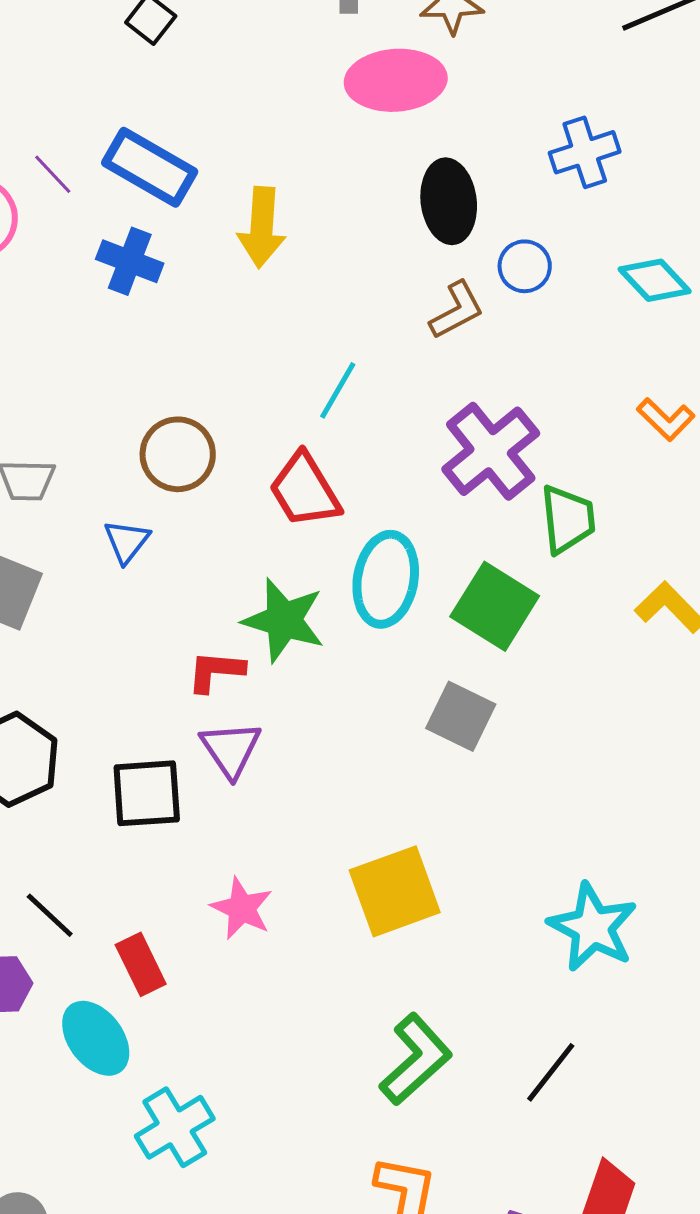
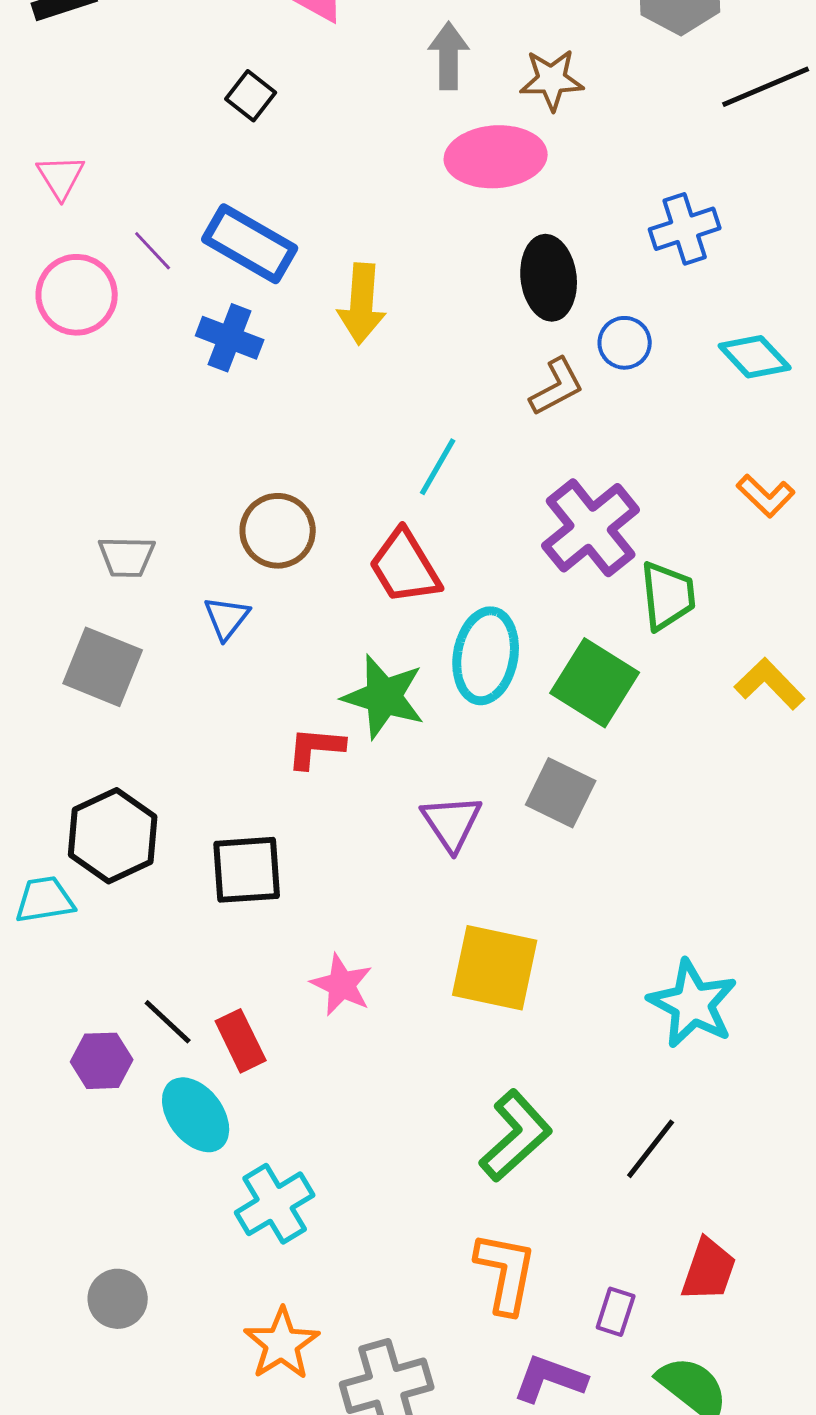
purple triangle: (231, 749) -> (452, 823), moved
yellow square: (395, 891) -> (495, 968), turned 32
black line: (50, 915) -> (168, 1022), moved

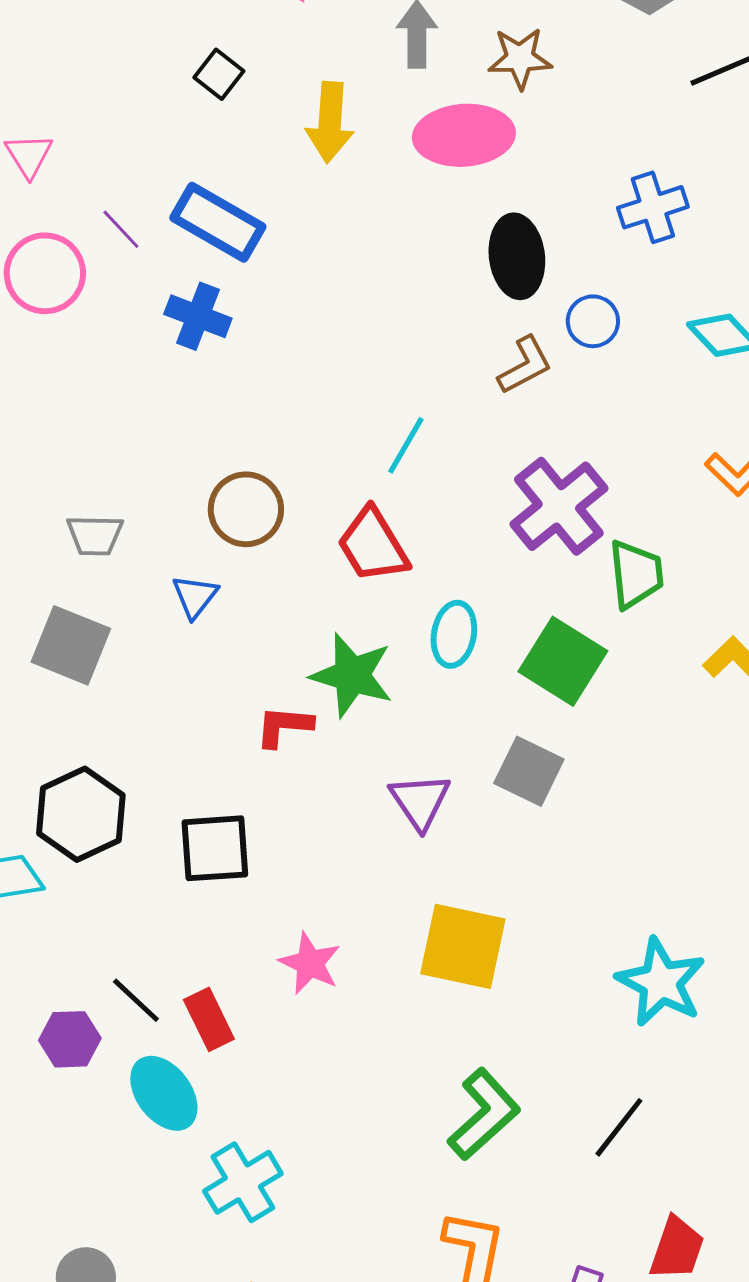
yellow arrow: (362, 304) -> (330, 122), moved
cyan ellipse: (486, 656) -> (454, 634), size x0.7

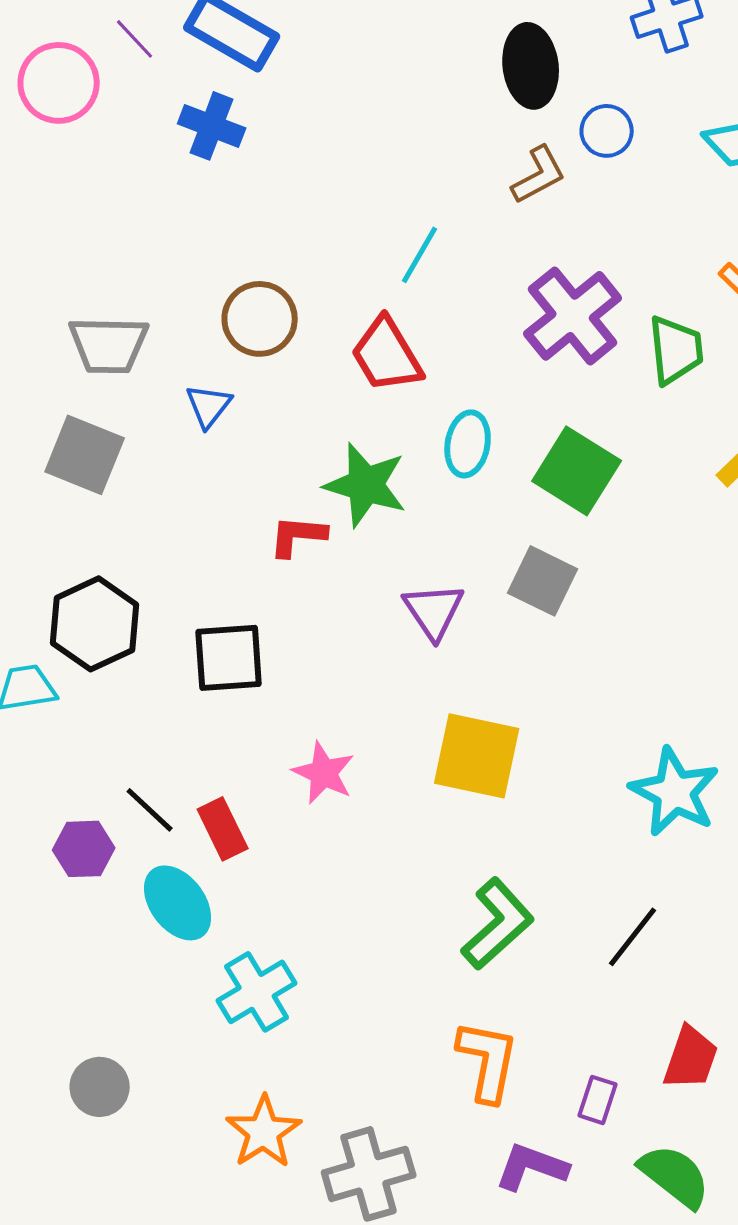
gray trapezoid: (95, 535) -> (109, 345), size x1.4
green trapezoid: (636, 574) -> (676, 350), moved

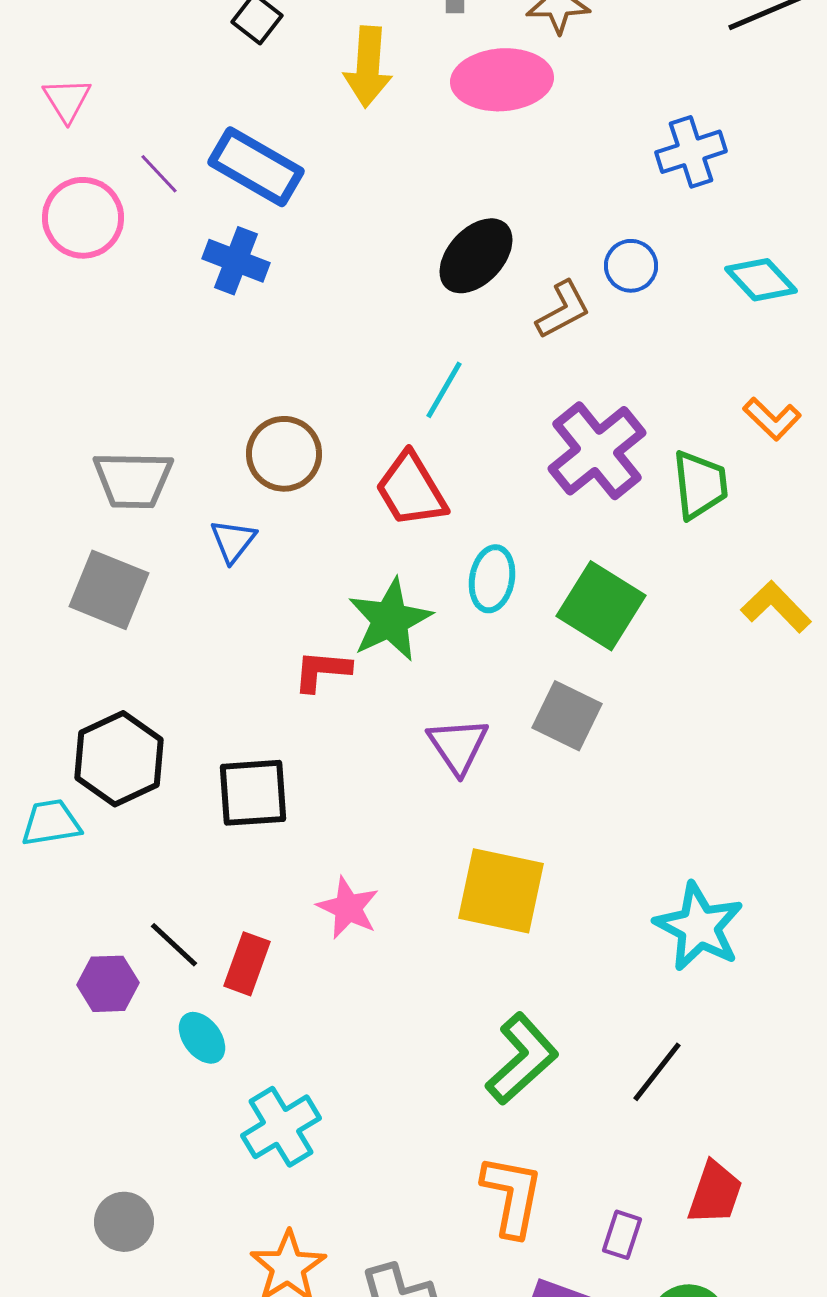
black ellipse: (531, 66) -> (476, 256), moved, turned 50
green star: (366, 485) -> (390, 620), turned 30
red rectangle: (223, 829) -> (247, 964), turned 46
cyan ellipse: (178, 903) -> (202, 1038), size x0.7

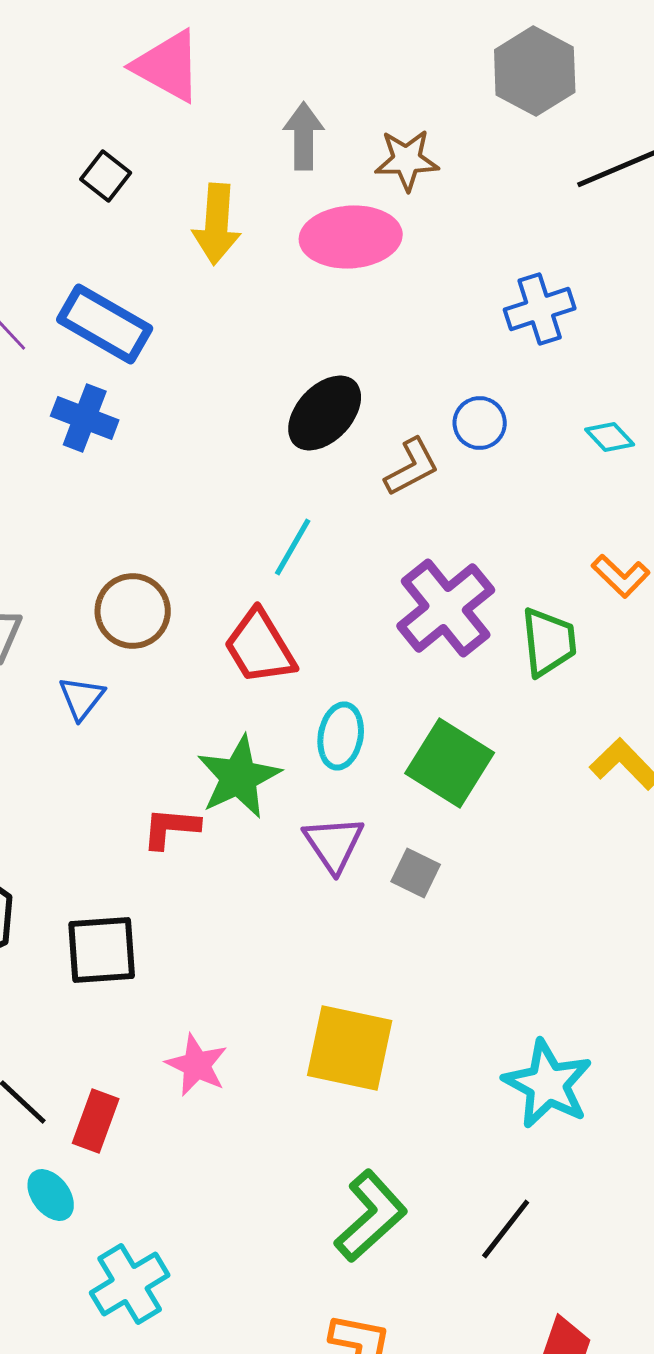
cyan diamond: (761, 280) -> (610, 437), size x0.7
gray square: (567, 716) -> (416, 873), size x0.7
purple triangle: (458, 746) -> (334, 844), moved

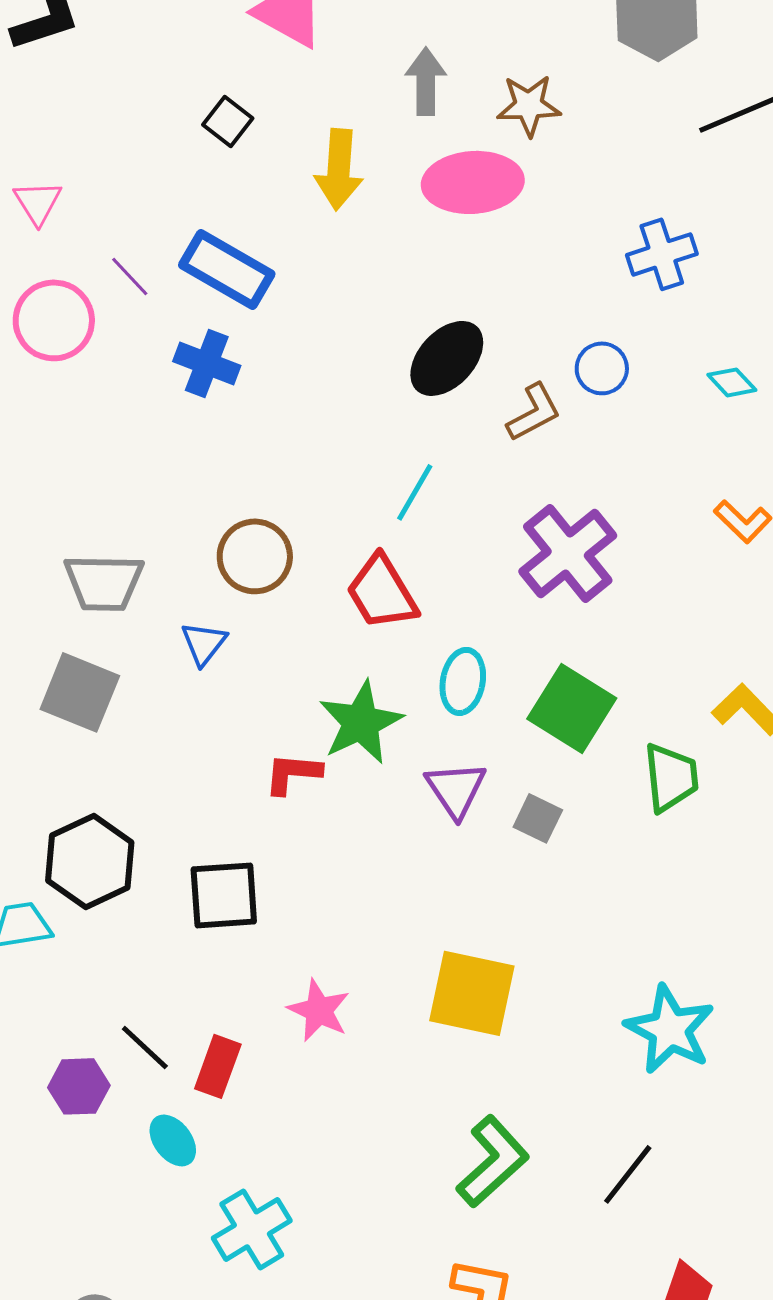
green trapezoid: (549, 642) -> (671, 777), moved

